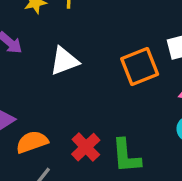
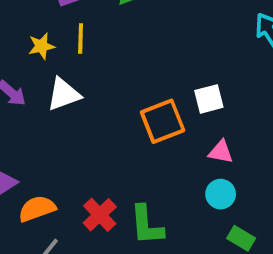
white triangle: (64, 61) -> (64, 94), moved

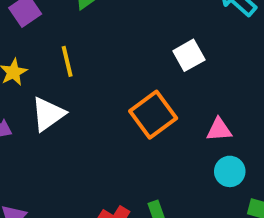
yellow line: (81, 38) -> (67, 61), moved
white square: (209, 99) -> (189, 55), moved

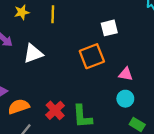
white square: (189, 55) -> (109, 28), moved
white triangle: (48, 114) -> (33, 53), moved

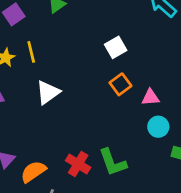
yellow line: (53, 14) -> (31, 52), moved
white triangle: (33, 53) -> (48, 92), moved
orange square: (92, 56) -> (120, 84), moved, size x0.7

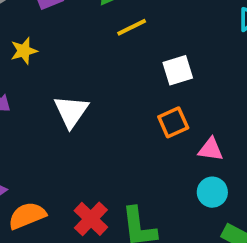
yellow line: (31, 52) -> (132, 27), moved, turned 65
white triangle: (48, 92) -> (71, 111), turned -32

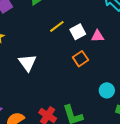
yellow line: (132, 27) -> (57, 26), moved
pink triangle: (211, 149) -> (98, 36), moved

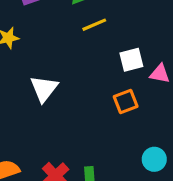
yellow line: (57, 26) -> (94, 25), moved

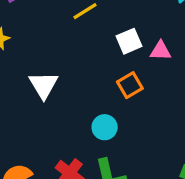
cyan circle: (154, 159) -> (105, 127), moved

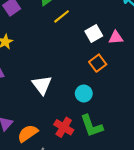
white triangle: (44, 85) -> (42, 85), moved

